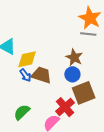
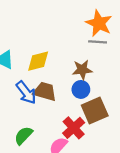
brown star: (74, 57) -> (82, 70), turned -30
yellow diamond: (27, 59) -> (38, 61), moved
blue arrow: (25, 75) -> (26, 92), size x1.5

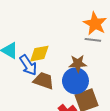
blue circle: (81, 89) -> (75, 81), size x1.6
blue arrow: (26, 92) -> (28, 65), moved

